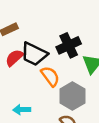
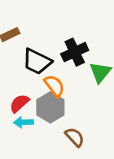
red semicircle: (14, 58) -> (19, 103), moved
gray hexagon: (72, 96) -> (50, 107), moved

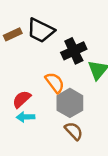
black trapezoid: (37, 62) -> (41, 30), moved
gray hexagon: (50, 107) -> (70, 103), moved

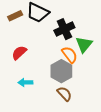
orange semicircle: (55, 83) -> (70, 55), moved
red semicircle: (22, 99) -> (19, 53), moved

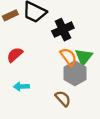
green triangle: (84, 44) -> (84, 57), moved
gray hexagon: (61, 71) -> (75, 73), moved

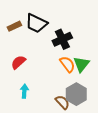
gray hexagon: (75, 73) -> (76, 94), moved
cyan arrow: (21, 86) -> (24, 91), turned 96

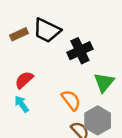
orange semicircle: (67, 64) -> (71, 100), moved
cyan arrow: (24, 91) -> (22, 104), moved, turned -40

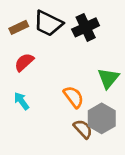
black cross: (80, 51) -> (86, 27), moved
red semicircle: (24, 80) -> (24, 62), moved

